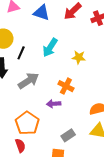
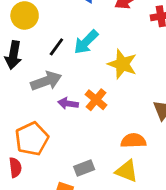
black line: (21, 53) -> (56, 47), moved
yellow star: (79, 57) -> (122, 64), size x1.5
purple arrow: (54, 104) -> (68, 103), moved

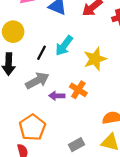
yellow star: (122, 64) -> (95, 59), turned -30

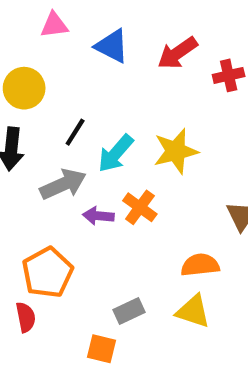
cyan arrow: (64, 46) -> (116, 153), moved

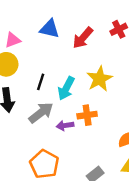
pink triangle: (54, 25) -> (13, 40), moved
red arrow: (177, 53) -> (83, 38), moved
orange cross: (140, 207) -> (87, 115), turned -30

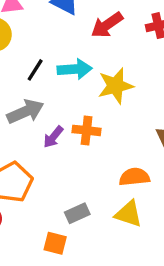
cyan arrow: (66, 88) -> (75, 69), moved, turned -135
purple arrow: (65, 126) -> (53, 137), turned -56

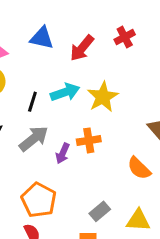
orange semicircle: (134, 177) -> (139, 168), turned -115
yellow triangle: (129, 214) -> (138, 220), moved

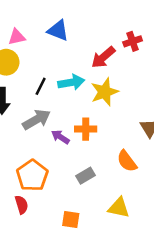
red arrow: (82, 48) -> (103, 57), moved
purple arrow: (63, 153) -> (60, 137), turned 90
gray rectangle: (100, 211) -> (86, 176), moved

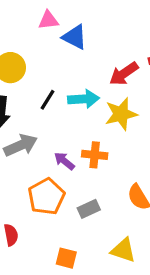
pink triangle: (17, 37) -> (48, 20), moved
gray arrow: (36, 120) -> (21, 145), moved
orange pentagon: (32, 175) -> (46, 197), moved

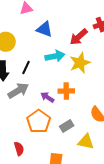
blue triangle: (75, 37) -> (45, 29), moved
black line: (48, 100) -> (26, 67), moved
yellow triangle: (123, 250) -> (86, 142), moved

